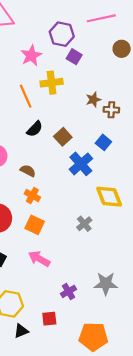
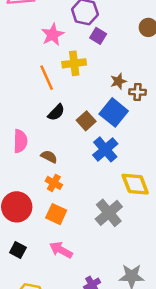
blue square: (103, 142) -> (114, 112), moved, size x1.6
gray cross: (84, 224) -> (109, 213), size x1.6

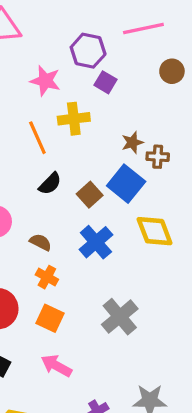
pink star: (53, 35) -> (45, 81), turned -30
blue cross: (105, 149) -> (96, 242), moved
yellow diamond: (135, 184) -> (155, 231), moved

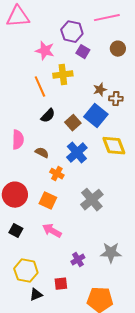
brown circle: (172, 71) -> (118, 49), moved
orange cross: (47, 277) -> (57, 174), moved

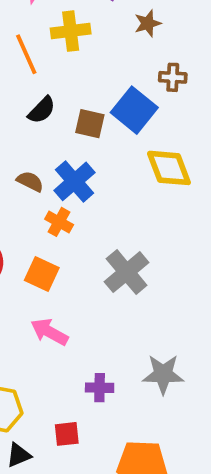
brown star: (100, 90) -> (148, 23), moved
brown square: (73, 123) -> (90, 124), turned -35
blue cross: (77, 153) -> (74, 181), moved
purple cross: (78, 260) -> (100, 388), turned 32

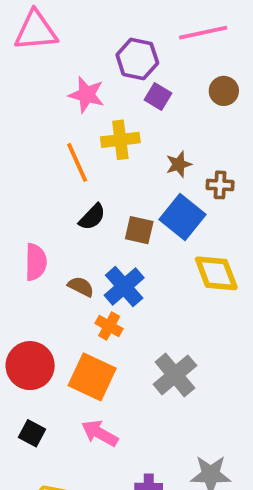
brown star: (148, 23) -> (179, 164), moved
orange square: (42, 274) -> (92, 377), size x1.4

